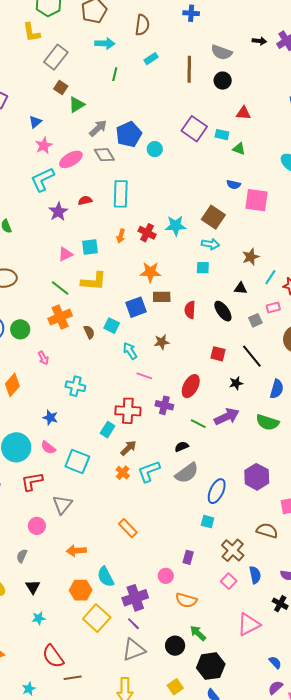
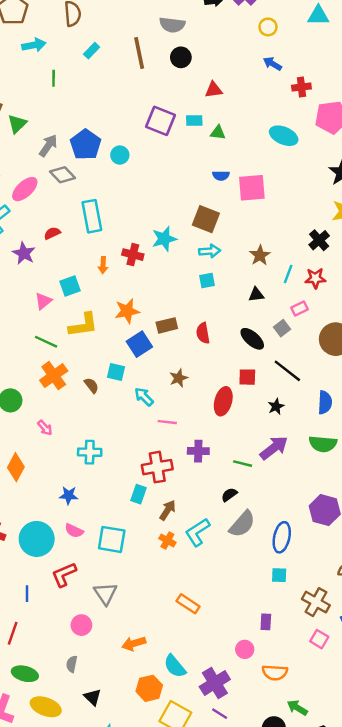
orange star: (150, 272) -> (127, 311), moved
black ellipse: (223, 311) -> (252, 339), moved
red ellipse: (191, 386) -> (223, 401), moved

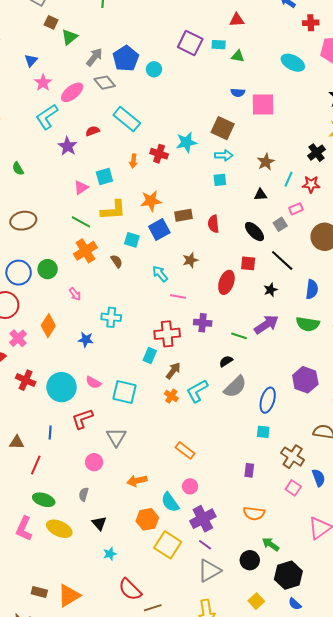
cyan rectangle: (92, 216) -> (127, 119), turned -44
cyan square: (116, 372) -> (132, 240), moved
blue star: (69, 495) -> (86, 340), moved
pink circle: (245, 649) -> (190, 486), moved

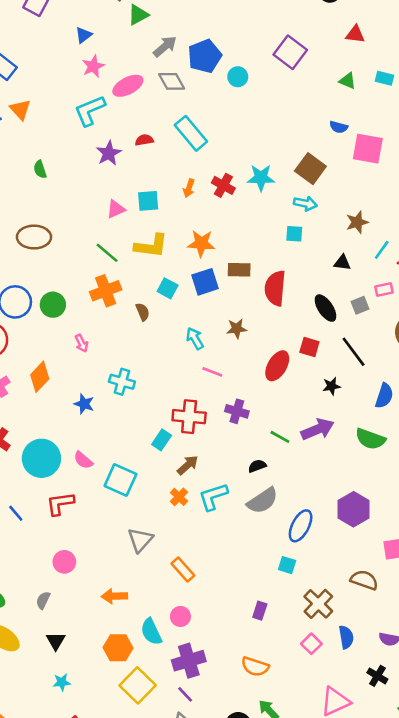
cyan rectangle: (219, 45) -> (385, 78), moved
red semicircle: (213, 224) -> (275, 288), size x1.5
blue line: (50, 433) -> (16, 513), turned -56
gray triangle: (116, 437) -> (140, 540), moved

